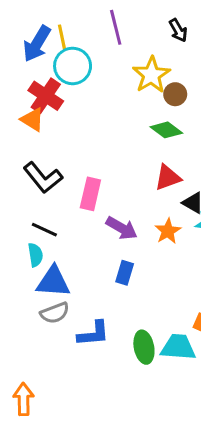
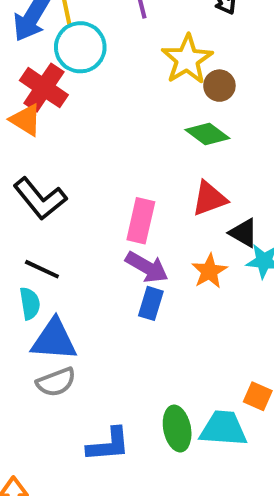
pink rectangle: (90, 194) -> (141, 221), moved
blue rectangle: (125, 273) -> (151, 303), moved
blue L-shape: (93, 334) -> (108, 445), moved

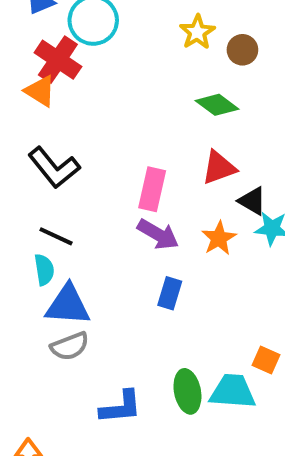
yellow star: (187, 59) -> (197, 32), size x0.7
brown circle: (219, 86) -> (242, 50), moved
blue rectangle: (151, 303) -> (170, 293), moved

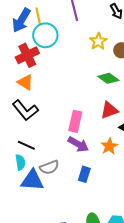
red cross: (58, 60) -> (27, 55), turned 30
orange triangle: (40, 91) -> (25, 82), moved
gray semicircle: (70, 346) -> (49, 167), moved

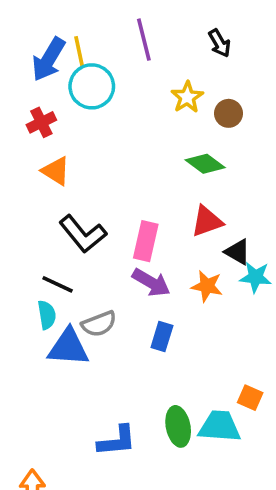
red cross: (27, 55) -> (41, 122), moved, size x0.7
black L-shape: (25, 110) -> (83, 234), moved
orange star: (109, 146) -> (207, 286), turned -30

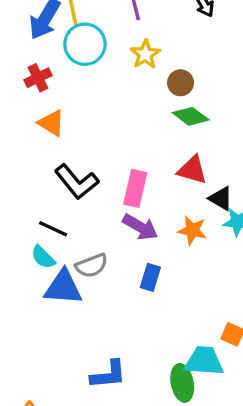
yellow star: (187, 97) -> (145, 54), moved
brown circle: (229, 113) -> (181, 83), moved
red triangle: (207, 221) -> (192, 170), turned 36
cyan semicircle: (47, 315) -> (43, 257), turned 144
green ellipse: (178, 426) -> (182, 383), moved

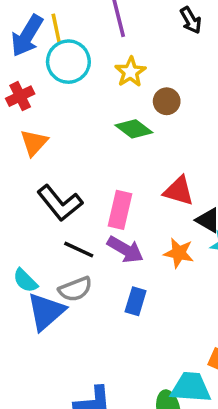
green diamond: (191, 116) -> (134, 129), moved
orange triangle: (51, 123) -> (34, 143), turned 40
black line: (53, 229) -> (79, 250), moved
blue triangle: (63, 287) -> (46, 312), turned -45

